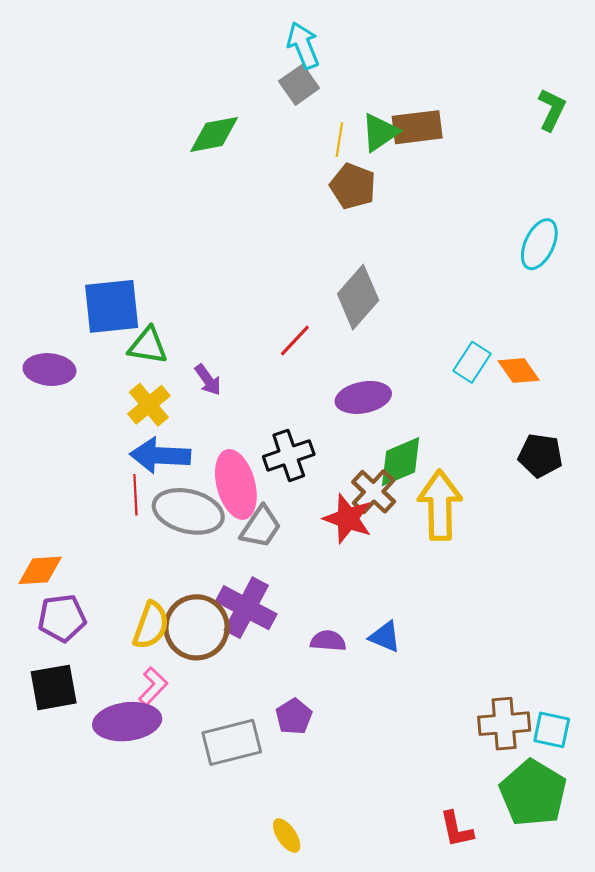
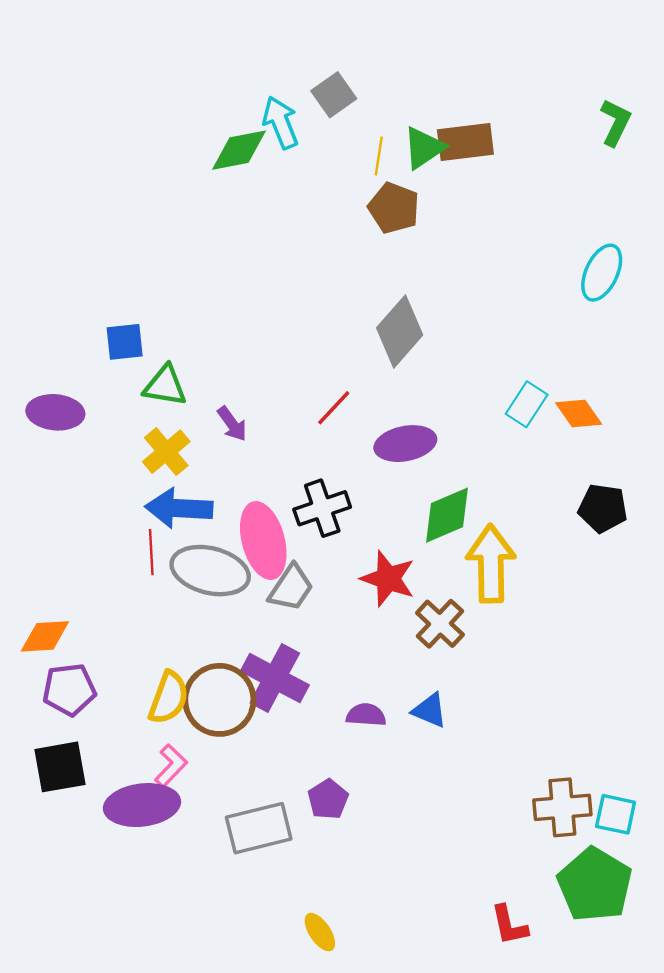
cyan arrow: (303, 45) -> (281, 122), moved
blue square: (112, 306) -> (125, 342), size x0.6
red line: (295, 341) -> (334, 408), moved
brown cross: (374, 492) -> (440, 624), moved

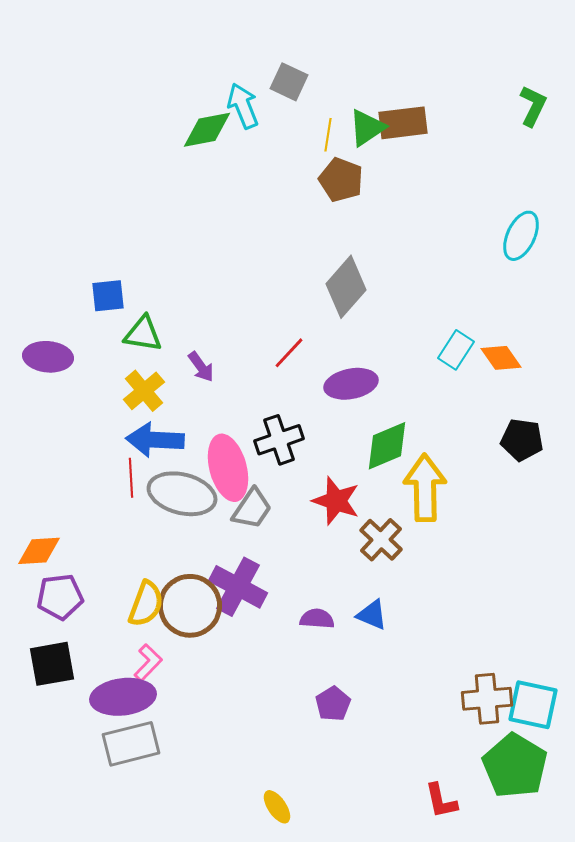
gray square: (334, 95) -> (289, 82), turned -30
purple pentagon: (328, 799) -> (333, 704), moved
cyan square: (616, 814) -> (533, 705), size x1.4
gray rectangle: (259, 828) -> (131, 744), moved

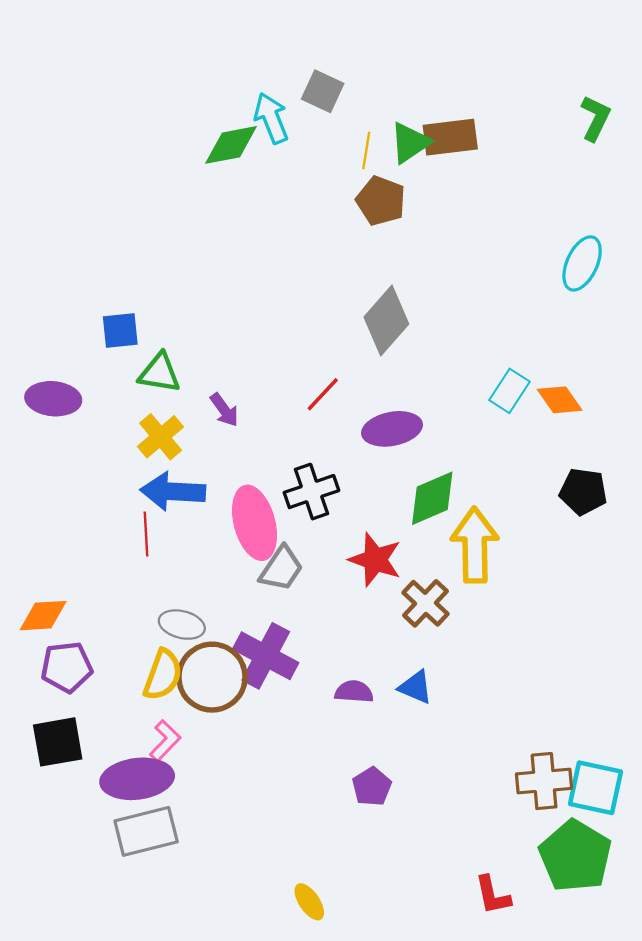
gray ellipse: (182, 494) -> (182, 625), moved, size x0.6

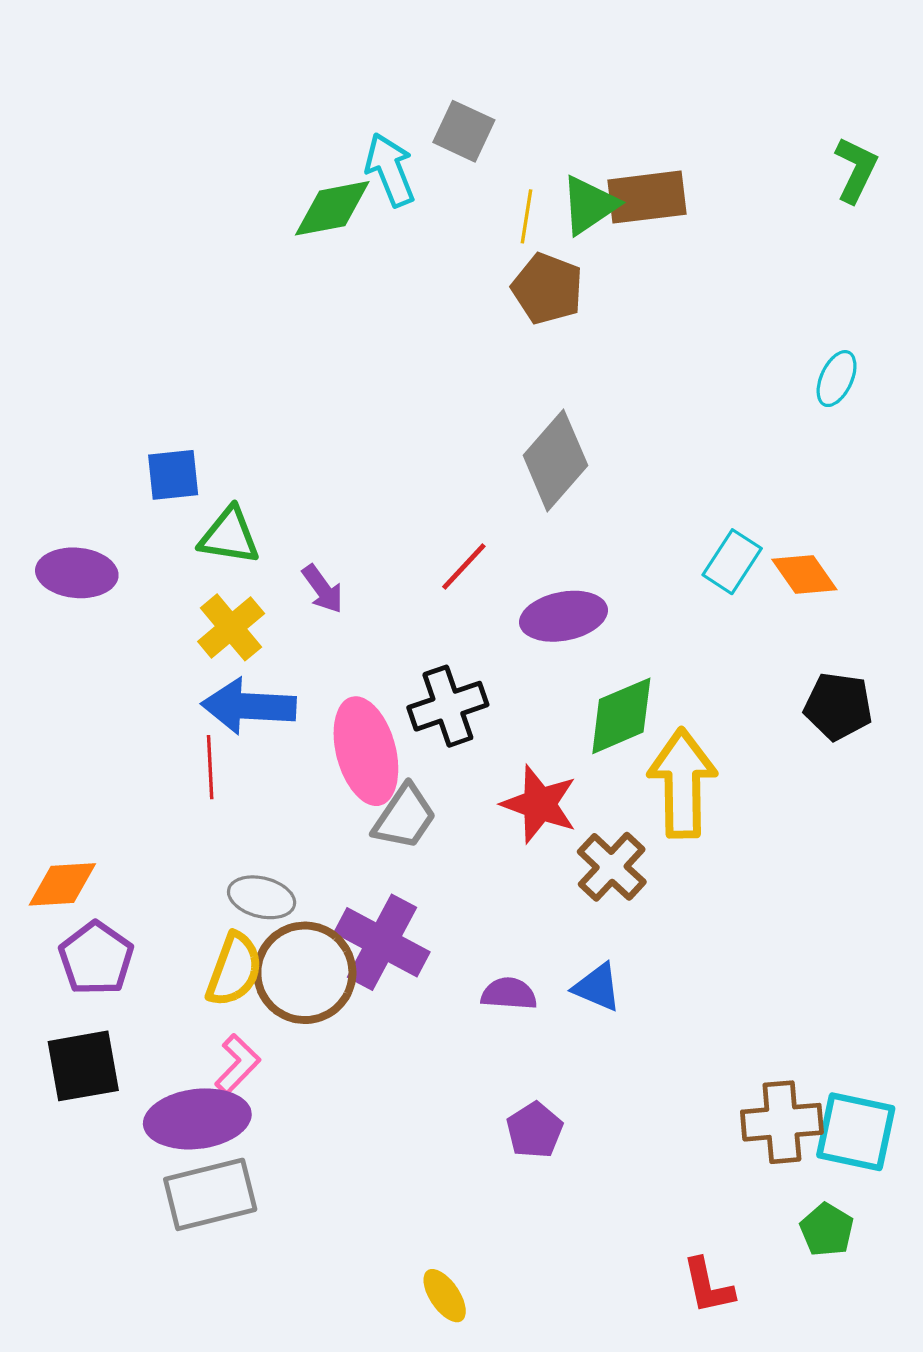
cyan ellipse: (582, 263) -> (837, 379), size x0.7
purple pentagon: (67, 667) -> (96, 958), turned -30
green pentagon: (575, 856) -> (827, 1230), size x0.5

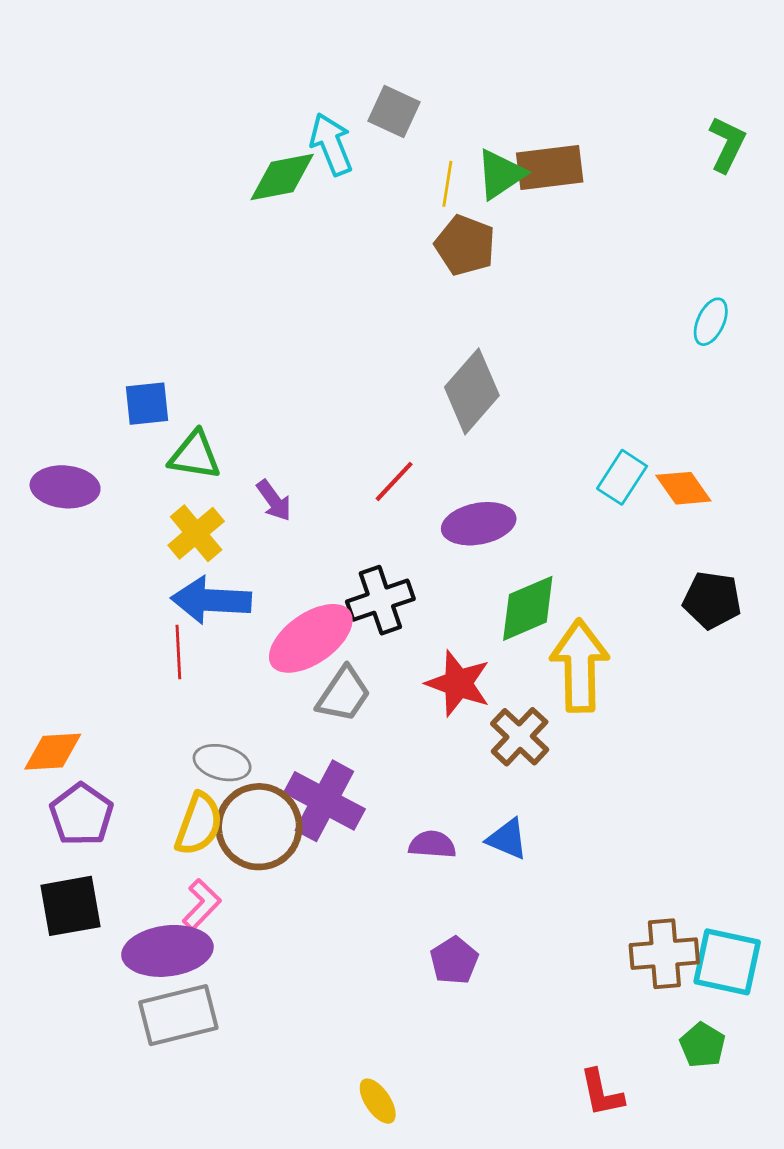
pink ellipse: (366, 751) -> (311, 638), turned 70

